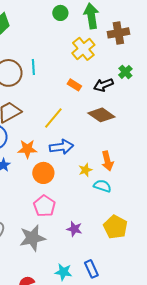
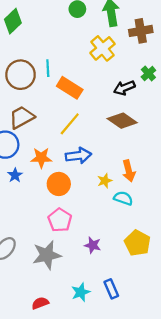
orange rectangle: (74, 85) -> (70, 88), moved, size x1.6
cyan star: (63, 272) -> (81, 292), turned -30

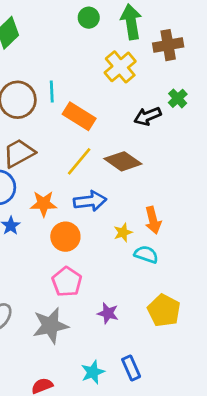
brown diamond: (122, 121) -> (123, 161), moved

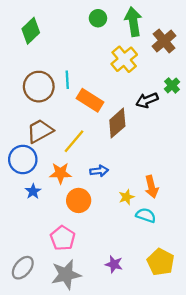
brown cross: (168, 45) -> (164, 41), turned -30
yellow line: (79, 161) -> (74, 141), moved
brown diamond: (123, 161) -> (117, 123), moved, turned -76
blue arrow: (90, 201) -> (99, 171), size x0.7
pink pentagon: (67, 282) -> (63, 238), moved

